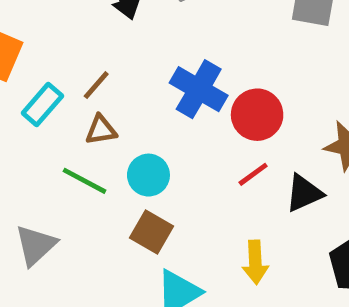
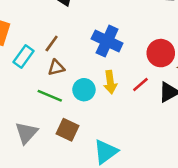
red circle: (257, 115) -> (161, 53), moved
brown square: (151, 232) -> (67, 130), moved
yellow arrow: (255, 262) -> (110, 82), moved

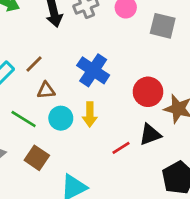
brown triangle: (56, 68) -> (46, 90), moved
red line: (140, 84) -> (121, 148), moved

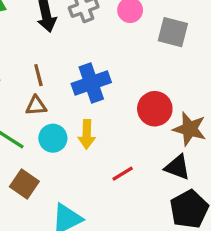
brown line: (34, 64) -> (38, 75), moved, turned -60
blue cross: (93, 70) -> (91, 83), turned 36
black triangle: (150, 135) -> (177, 167), moved, turned 40

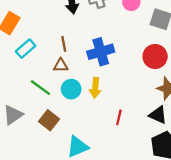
red circle: (155, 109) -> (155, 56), moved
red line: (123, 174) -> (119, 117), turned -49

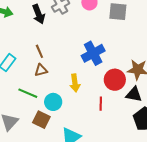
blue cross: (101, 52) -> (93, 53), moved
red circle: (155, 56) -> (115, 80), moved
cyan circle: (71, 89) -> (53, 102), moved

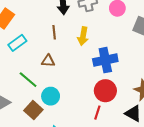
brown line: (39, 51) -> (54, 32), moved
red circle: (115, 80) -> (105, 91), moved
yellow arrow: (75, 83) -> (83, 36), moved

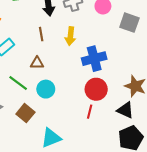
cyan circle: (51, 96) -> (46, 89), moved

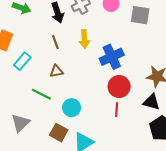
cyan circle: (46, 89) -> (72, 108), moved
brown square: (25, 113) -> (59, 133), moved

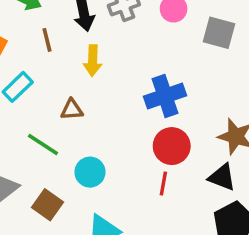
yellow arrow: (84, 39) -> (93, 61), moved
brown line: (55, 42) -> (47, 40), moved
brown square: (59, 133) -> (48, 205), moved

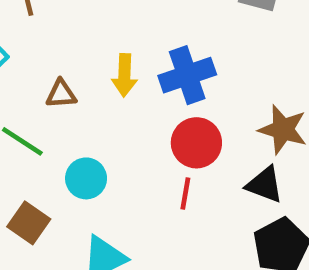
yellow arrow: (93, 61) -> (124, 75), moved

